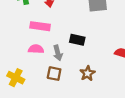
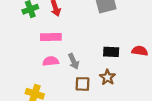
black rectangle: (77, 40) -> (111, 52), moved
brown square: (54, 74) -> (82, 84), moved

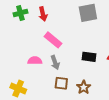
pink rectangle: (51, 37) -> (53, 40), moved, turned 36
brown star: (107, 77) -> (84, 87), moved

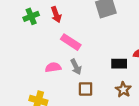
black rectangle: (89, 57) -> (119, 64), moved
brown star: (84, 87) -> (123, 90), moved

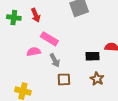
green cross: (31, 16) -> (14, 18), turned 32
pink semicircle: (53, 67) -> (34, 52), moved

